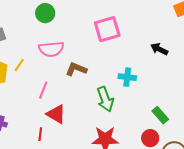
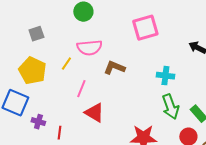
yellow line: (19, 65) -> (66, 64), moved
green arrow: (105, 99) -> (170, 107), moved
red line: (40, 134) -> (59, 133), moved

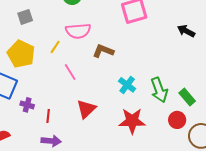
cyan cross: (165, 76) -> (127, 85), moved, turned 30
pink line: (81, 89) -> (70, 72), turned -54
red triangle: (94, 113) -> (86, 109), moved, turned 45

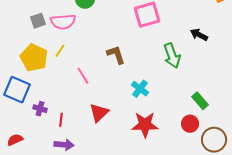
pink semicircle: (78, 31) -> (63, 22), moved
yellow line: (55, 47) -> (60, 51), moved
brown L-shape: (103, 51) -> (116, 55), turned 50
green arrow: (159, 90) -> (172, 56), moved

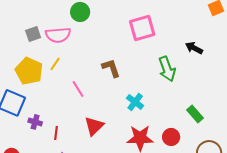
red circle: (190, 124) -> (171, 137), moved

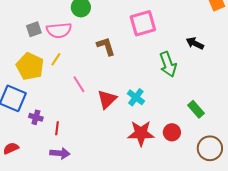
brown L-shape: (111, 68) -> (106, 46), moved
red triangle: (94, 126) -> (107, 99), moved

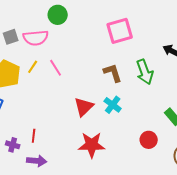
brown L-shape: (106, 46) -> (113, 73), moved
pink line: (79, 84) -> (56, 68), moved
purple cross: (36, 117) -> (13, 145), moved
red star: (141, 133) -> (92, 145), moved

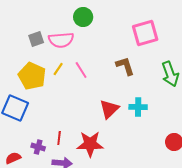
brown L-shape: (113, 73) -> (125, 66), moved
cyan cross: (113, 105) -> (138, 107), turned -36
red star: (92, 145) -> (90, 144), moved

